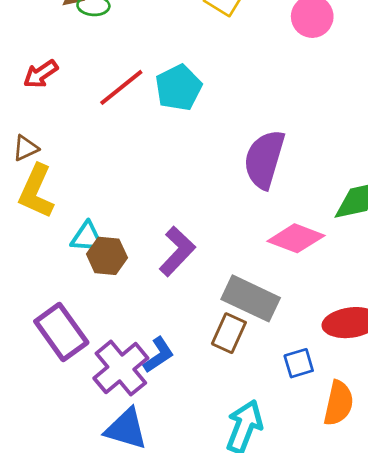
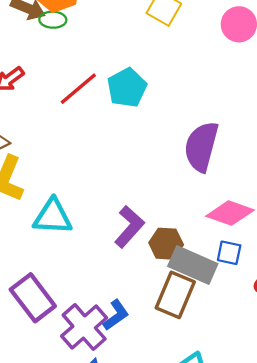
cyan triangle: (87, 237) -> (53, 217), size x1.4
brown hexagon: (107, 256) -> (166, 244), moved
brown rectangle: (229, 333) -> (175, 295), size x1.4
blue square: (299, 363) -> (229, 253), moved, turned 30

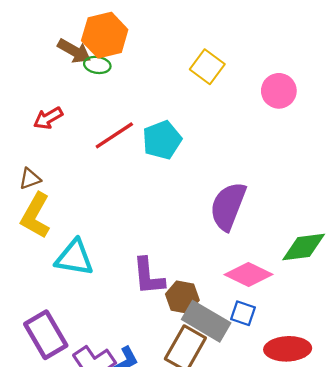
purple L-shape: (129, 227) -> (148, 276), turned 126

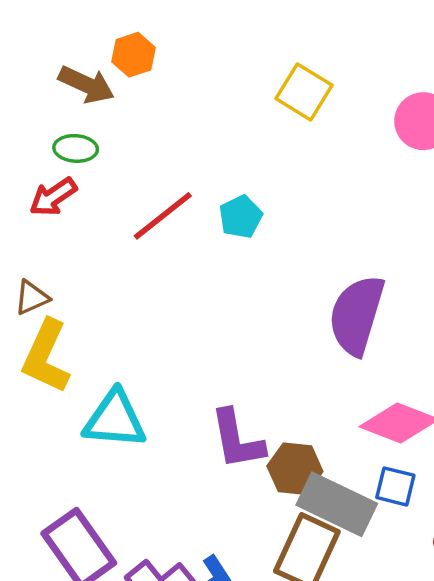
orange hexagon: (105, 35) -> (134, 55), size x0.6
green ellipse: (97, 65) -> (76, 148), moved
cyan pentagon: (162, 140) -> (241, 217), size x0.7

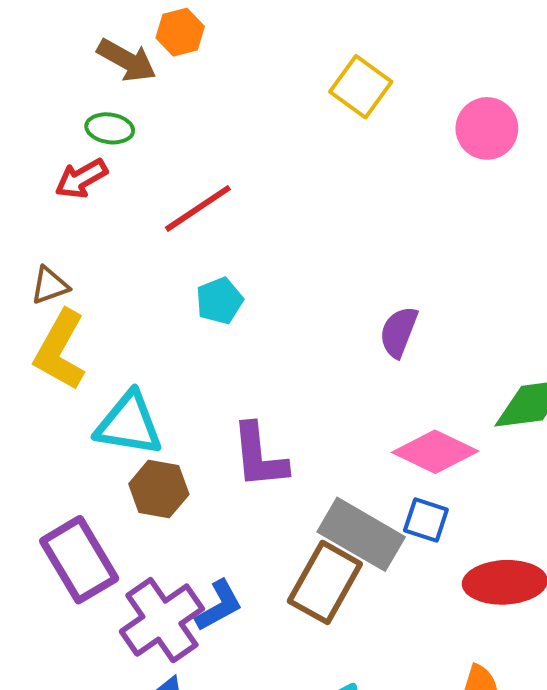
cyan pentagon: (241, 217) -> (219, 301), moved
purple semicircle: (357, 315) -> (399, 332), size x0.6
brown hexagon: (295, 469) -> (159, 489), moved

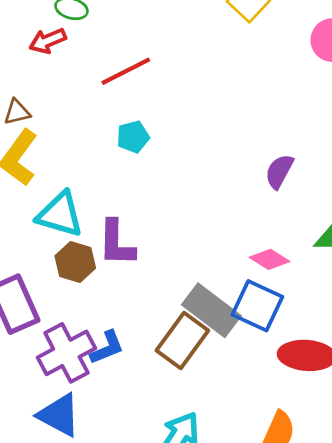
purple semicircle: (399, 332) -> (279, 171), moved
pink diamond: (435, 452) -> (269, 259), size x0.7
purple L-shape: (259, 456) -> (116, 243), moved
blue square: (426, 520) -> (257, 306), size x1.6

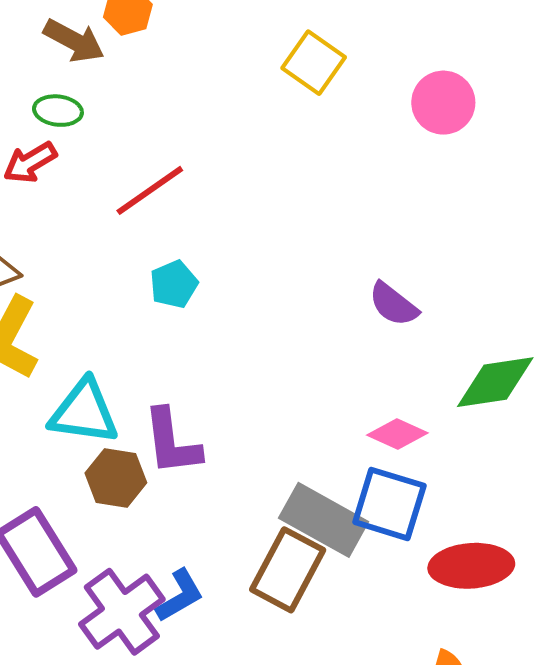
purple semicircle: (279, 171) -> (393, 304), turned -72

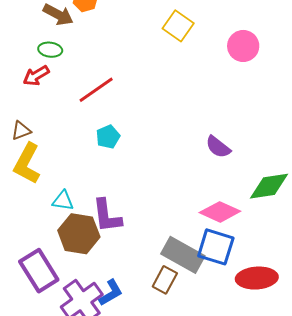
cyan triangle: (84, 412) -> (63, 201), size x0.6
pink diamond: (397, 434) -> (220, 212), size x1.4
brown hexagon: (116, 478) -> (79, 234), size x1.4
brown rectangle: (288, 570) -> (165, 280), size x0.7

